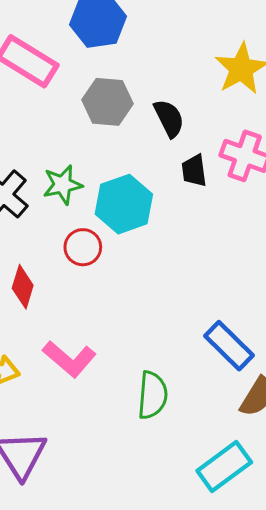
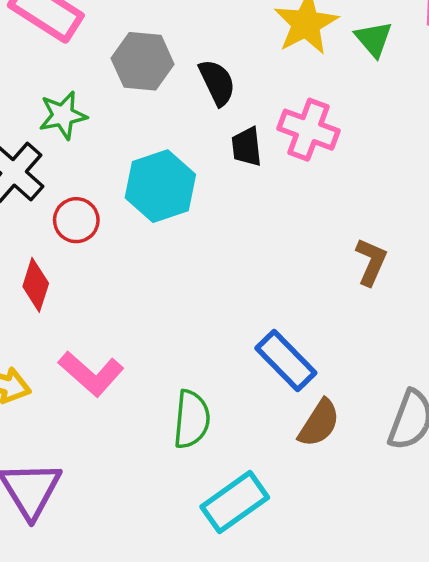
green star: (62, 185) -> (63, 115), moved
red circle: (83, 247) -> (76, 220), moved
cyan rectangle: (224, 467) -> (235, 502), moved

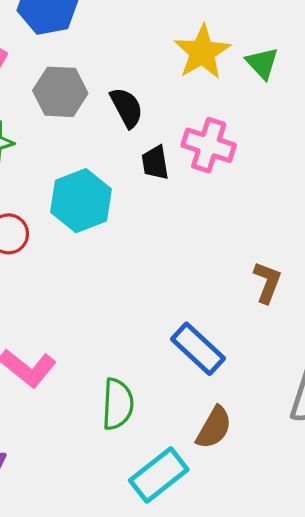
brown L-shape: (371, 262) -> (267, 282), moved
brown semicircle: (319, 423) -> (214, 428), moved

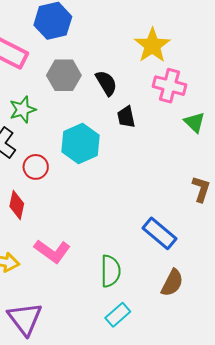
green triangle: (262, 63) -> (195, 122), moved
pink cross: (209, 145) -> (170, 86), moved
cyan rectangle: (159, 475) -> (118, 315), moved, size x0.7

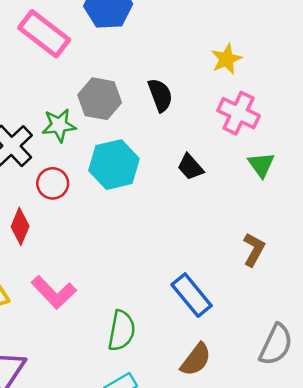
yellow star: (152, 45) -> (226, 59), size x0.7
gray hexagon: (64, 75) -> (100, 99), moved
green star: (23, 110) -> (59, 125), moved
black trapezoid: (126, 117) -> (190, 167), moved, turned -40

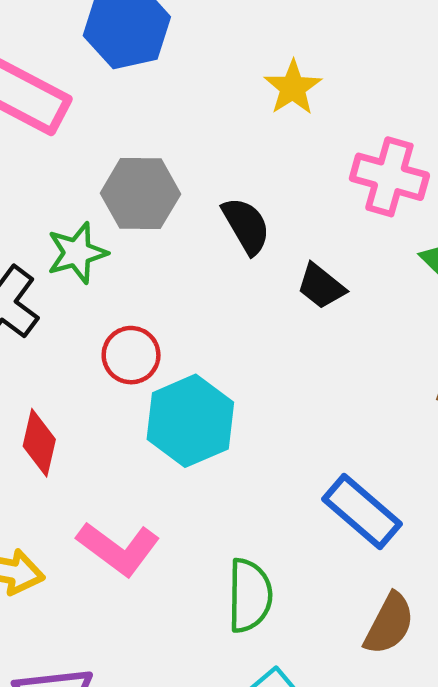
yellow star: (226, 59) -> (293, 88), moved
black semicircle: (160, 95) -> (246, 226), moved
cyan hexagon: (114, 165) -> (190, 421), moved
red circle: (53, 183) -> (131, 355), moved

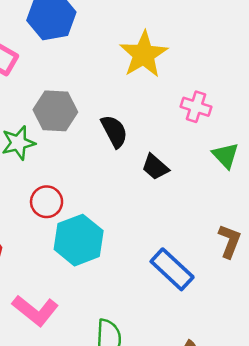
yellow star: (293, 88) -> (144, 54), size x1.5
pink cross: (389, 177) -> (196, 107), size x0.7
blue rectangle: (362, 511) -> (172, 269), moved

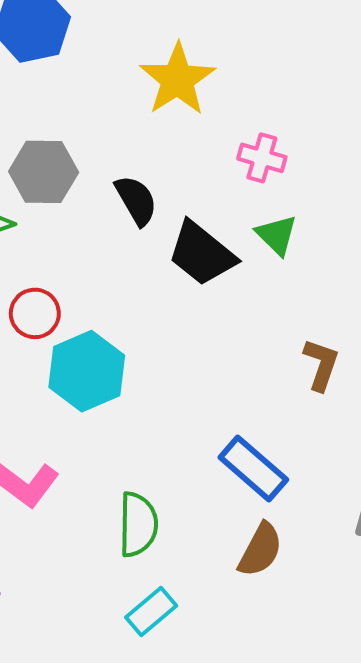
green triangle: (226, 155) -> (277, 235), moved
black trapezoid: (155, 167) -> (202, 254), size x1.6
blue rectangle: (172, 269) -> (253, 469), moved

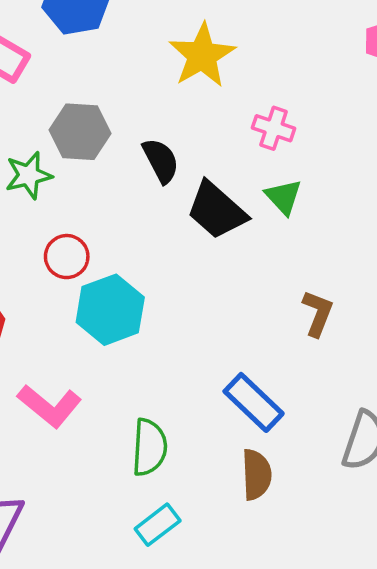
brown semicircle: (260, 550) -> (256, 475), turned -33

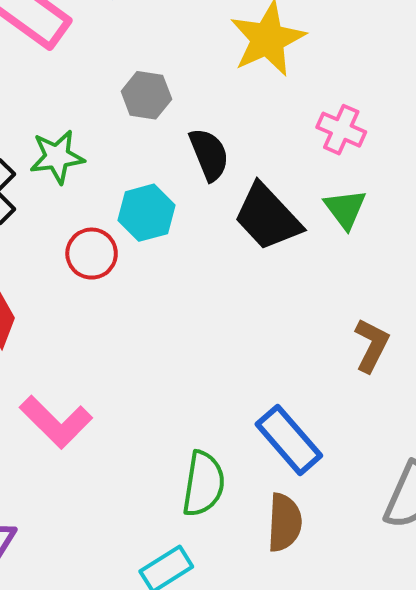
gray hexagon: (80, 132) -> (146, 95), moved, size x0.7
cyan hexagon: (110, 310) -> (146, 213), moved, size x0.7
green semicircle: (149, 447) -> (203, 484), moved

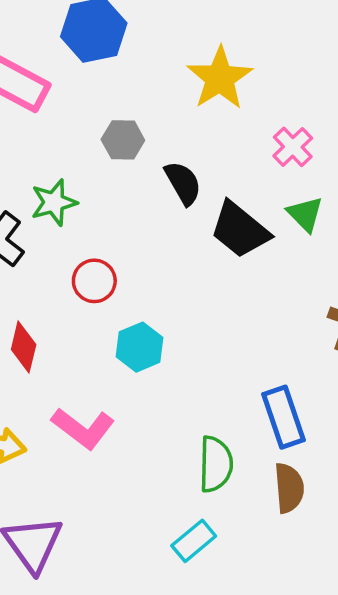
pink cross: (341, 130) -> (293, 147), turned 30
cyan hexagon: (146, 213) -> (139, 347), moved
blue rectangle: (289, 440) -> (283, 417), turned 30

